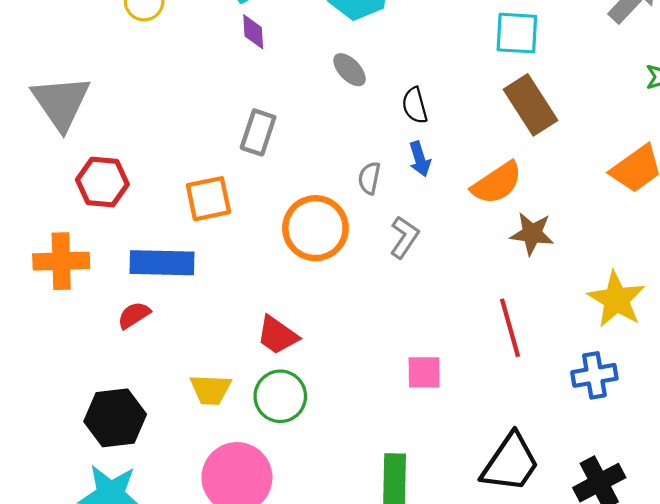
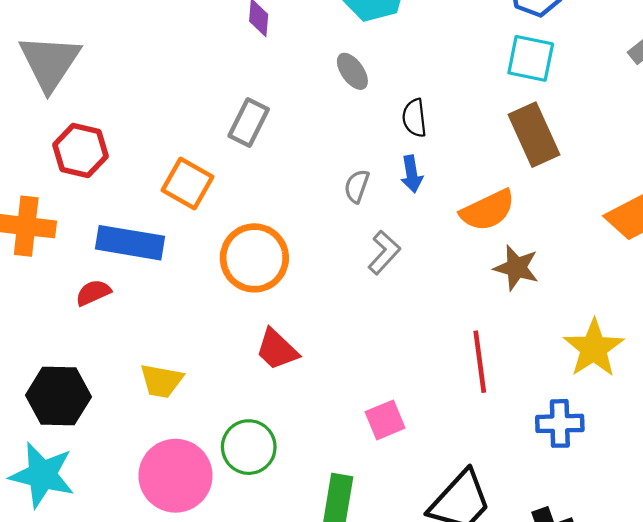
orange square: (208, 199) -> (187, 183), turned 33
orange circle: (315, 228) -> (254, 258), moved
red trapezoid: (277, 335) -> (277, 349), moved
pink square: (424, 372) -> (385, 420), moved, turned -30
green circle: (280, 396) -> (249, 447), moved

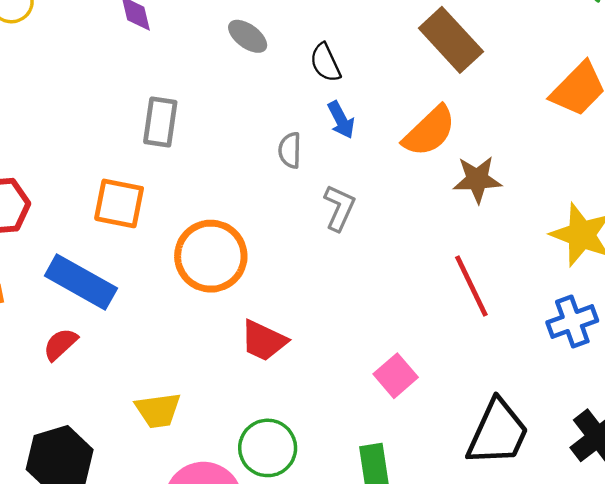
blue rectangle: (130, 243) -> (81, 282), turned 38

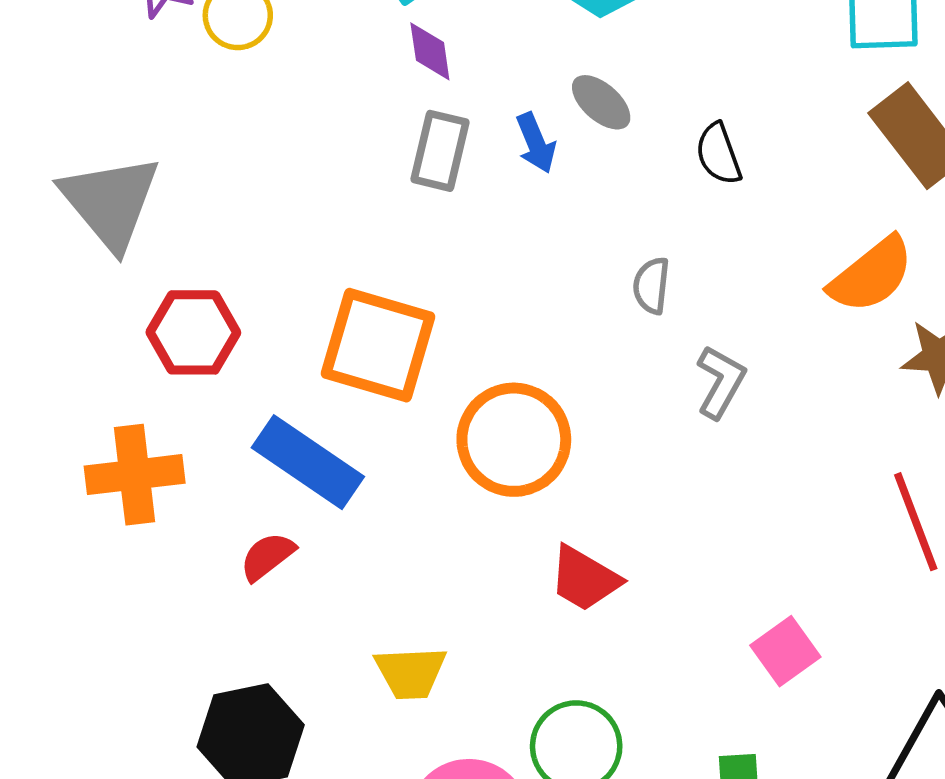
blue arrow: (341, 120) -> (536, 143), moved
gray rectangle: (160, 122) -> (440, 151), moved
orange square: (119, 203) -> (378, 345), size x1.4

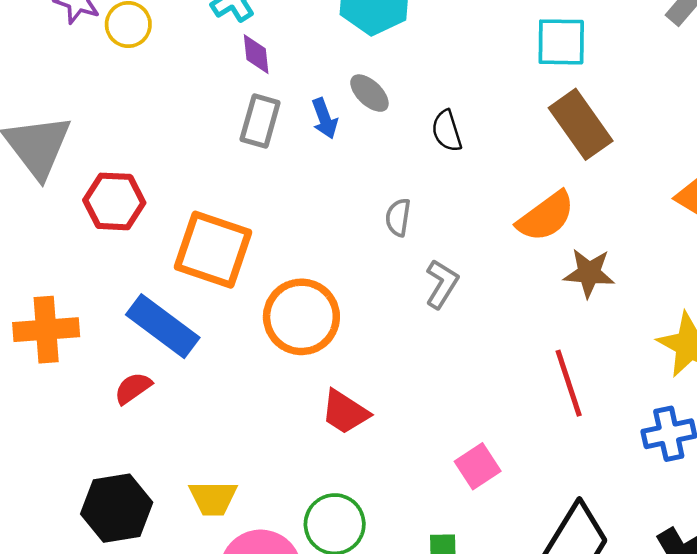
red hexagon: (193, 332) -> (114, 201), moved
yellow trapezoid: (411, 673) -> (213, 498), moved

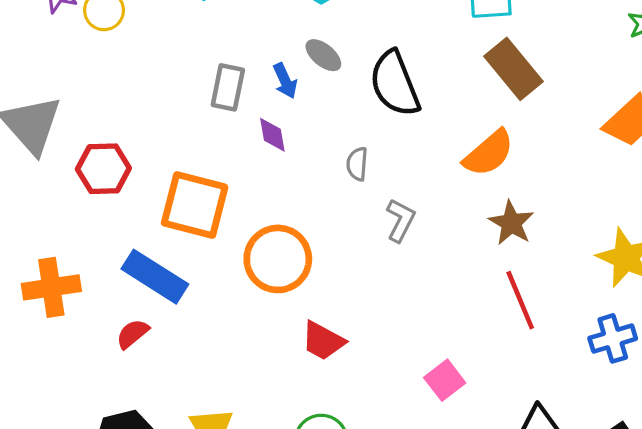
purple diamond: (256, 54) -> (272, 135), moved
black semicircle: (447, 131) -> (395, 84), size x1.8
brown star: (589, 273) -> (511, 223), moved, turned 30

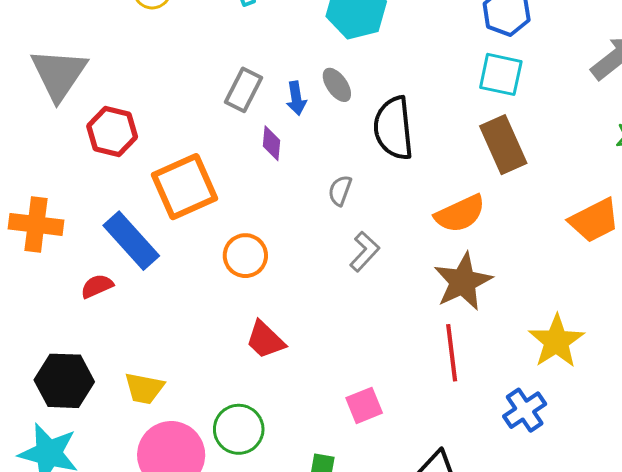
orange square: (195, 205) -> (185, 187), turned 36
brown star: (511, 223) -> (463, 282), size x1.4
orange circle: (278, 259) -> (245, 256), size x0.7
blue cross: (613, 338) -> (525, 410), turned -33

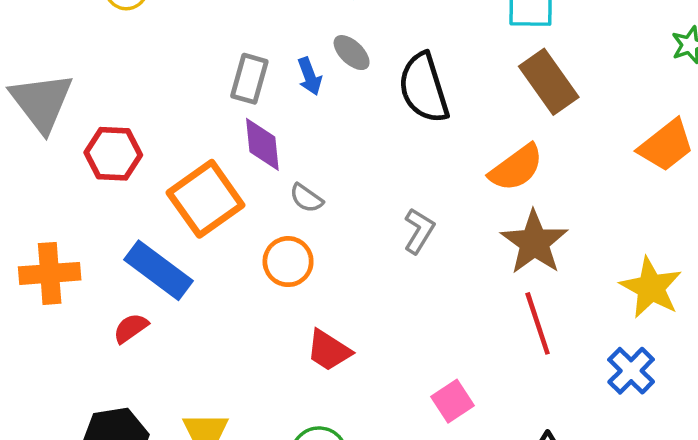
purple diamond: (271, 143) -> (262, 144), moved, size x1.4
gray semicircle: (340, 190) -> (306, 198), moved, turned -64

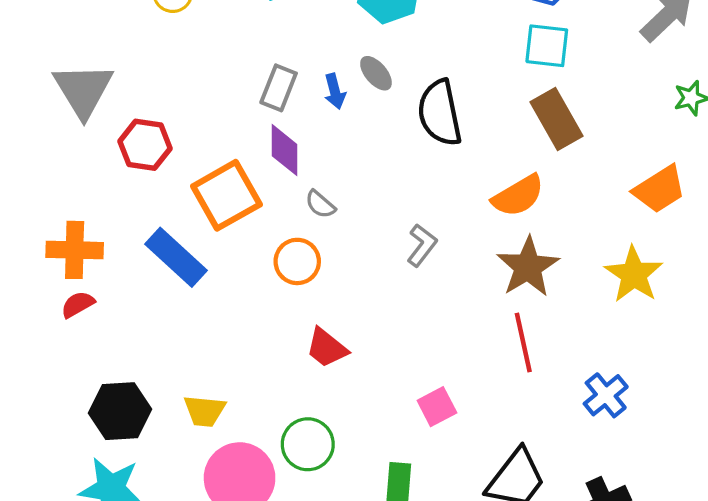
yellow star: (651, 288) -> (634, 274), moved
red semicircle: (131, 328) -> (78, 304), moved

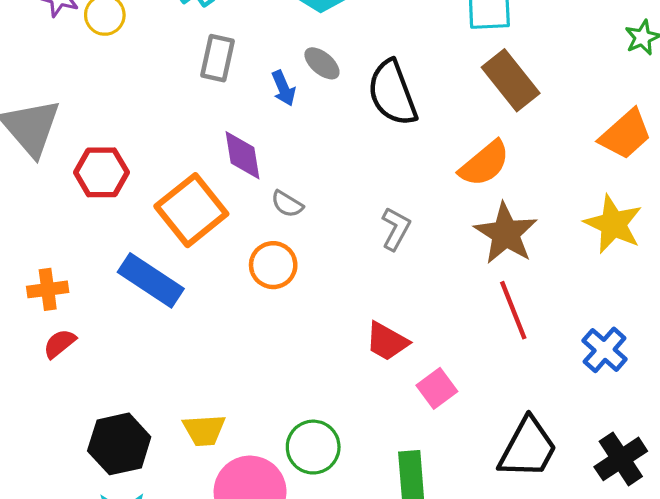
gray rectangle: (279, 88) -> (217, 58), moved
orange cross: (75, 250) -> (48, 289), size x0.7
red trapezoid: (327, 348) -> (387, 341), moved

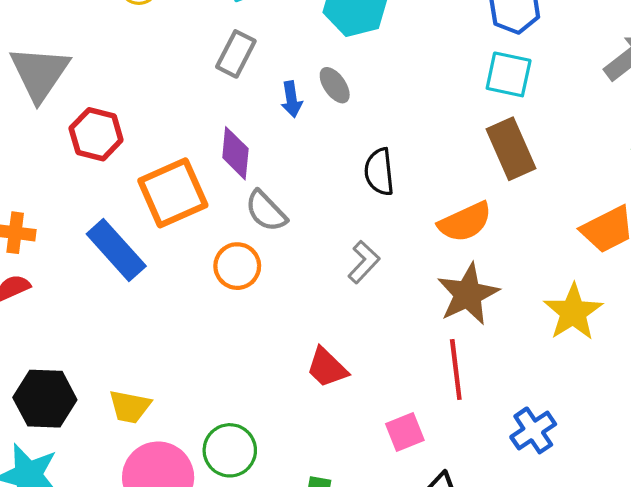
black semicircle: (392, 93) -> (379, 172), moved, size x0.7
gray semicircle: (287, 204) -> (266, 211), size x1.4
pink square: (437, 388) -> (405, 432), moved

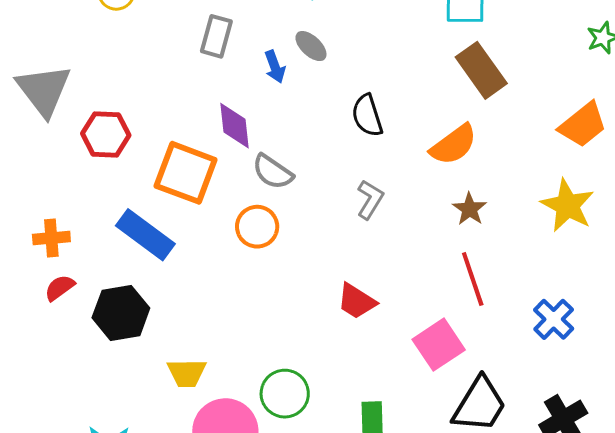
orange square: (173, 193) -> (186, 173), turned -34
brown star: (468, 294) -> (470, 209), size x0.6
black hexagon: (45, 399) -> (121, 313), moved
pink square: (405, 432) -> (439, 345), size x1.4

